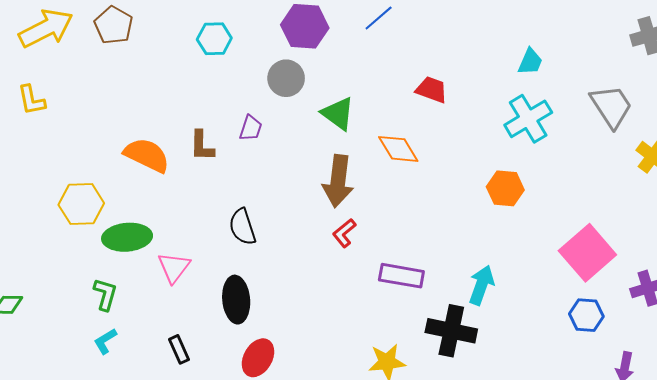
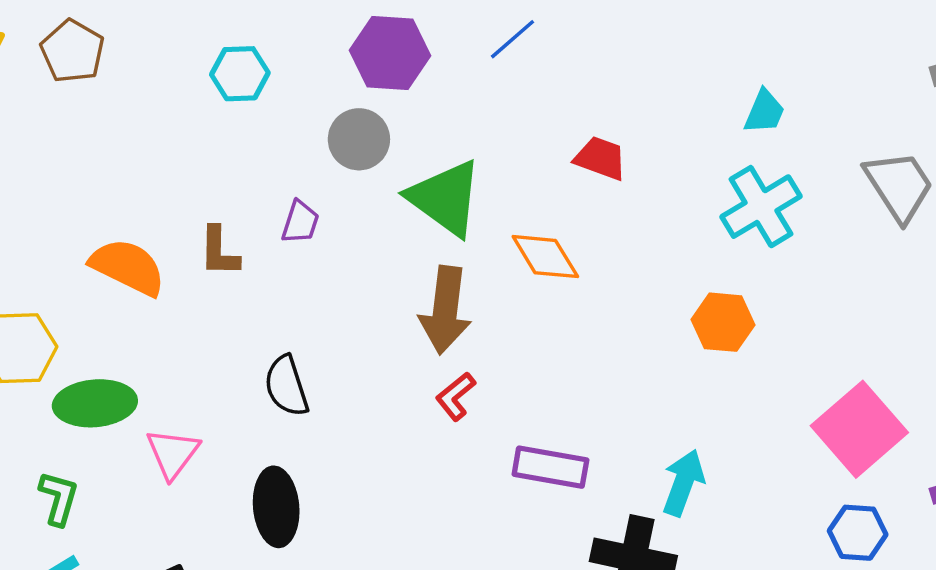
green triangle: (338, 114) -> (445, 198), size x1.4

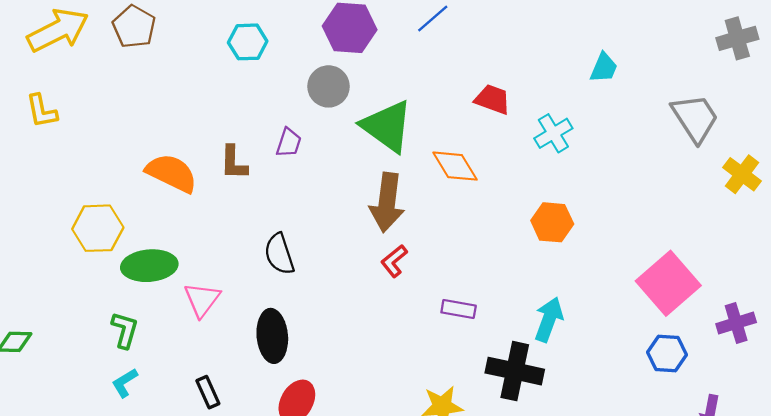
cyan cross: (761, 207) -> (553, 133), moved, size x0.7
orange hexagon: (723, 322) -> (552, 222), moved
purple rectangle: (550, 467) -> (459, 309), size x0.7

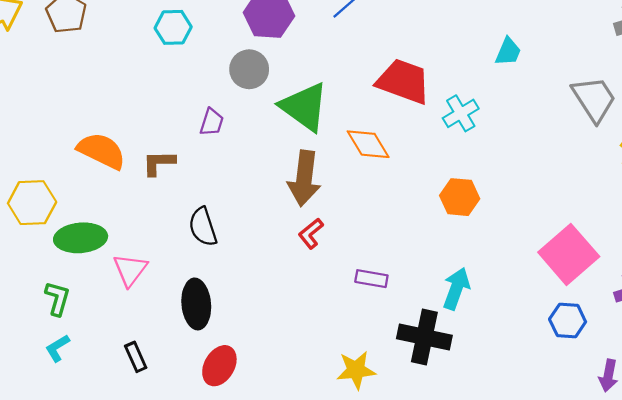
red trapezoid: (492, 99) -> (403, 81), size x1.6
brown L-shape: (234, 163) -> (159, 163), moved, turned 88

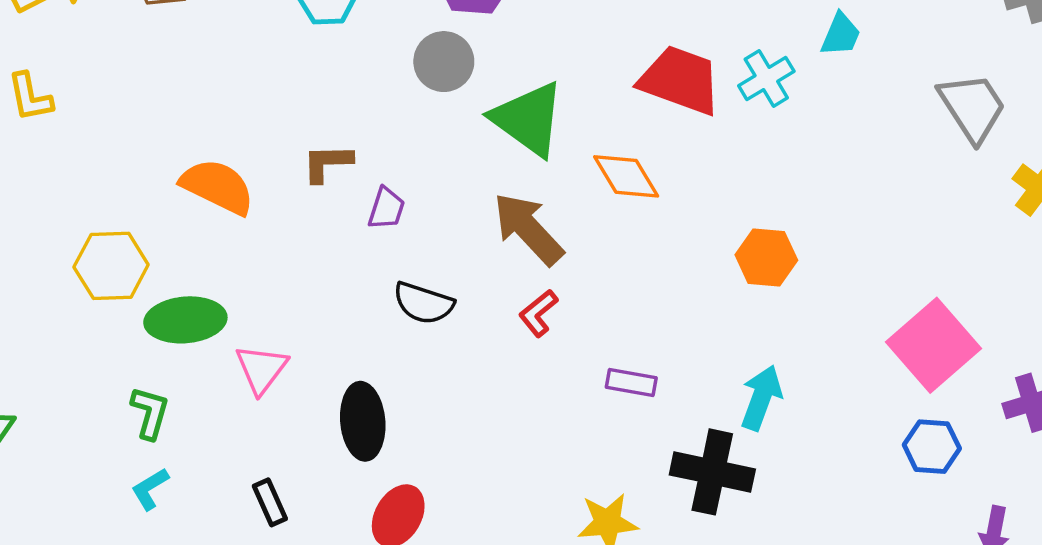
cyan cross: (461, 113) -> (766, 78), moved
purple trapezoid: (212, 122) -> (386, 208), moved
brown L-shape: (159, 163) -> (327, 163), moved
brown arrow: (304, 178) -> (528, 229), turned 130
black semicircle: (203, 227) -> (424, 303), moved, turned -54

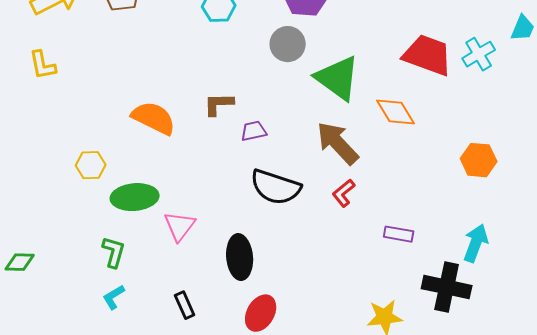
purple trapezoid: (386, 208) -> (254, 131), turned -120
yellow hexagon: (111, 266) -> (91, 165), size x0.7
black semicircle: (424, 303) -> (276, 187), size x1.4

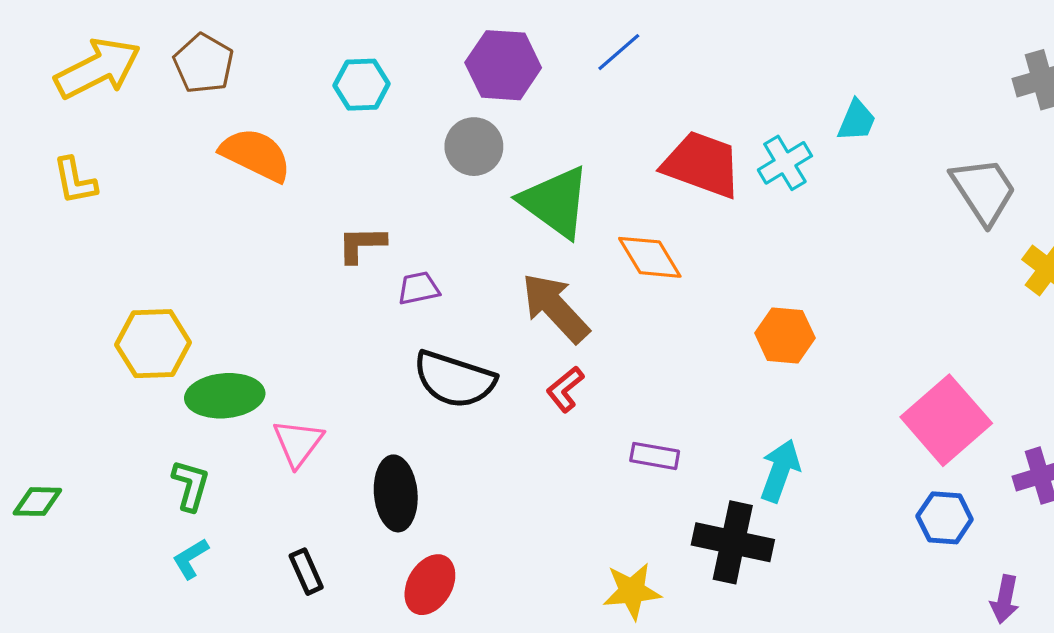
orange semicircle: (154, 118) -> (256, 155), moved
yellow hexagon: (91, 165) -> (153, 344), size x1.5

